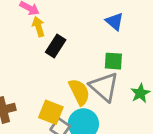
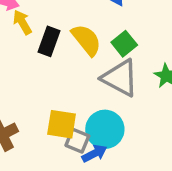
green square: (113, 61) -> (124, 44), turned -30
yellow semicircle: (79, 92) -> (86, 40), moved

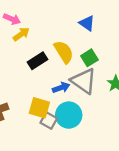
yellow arrow: (22, 22) -> (21, 34), turned 77
black rectangle: (49, 41) -> (37, 61), moved, turned 30
blue arrow: (94, 153) -> (61, 88), moved

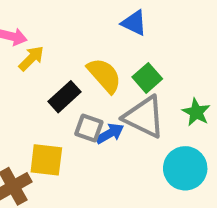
yellow square: (39, 108) -> (46, 160), moved
cyan circle: (69, 115) -> (185, 168), moved
gray square: (49, 120) -> (89, 128), moved

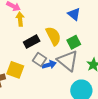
yellow arrow: (31, 58) -> (20, 19), turned -64

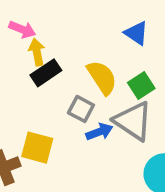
black rectangle: (32, 42) -> (46, 73), moved
gray square: (40, 60) -> (81, 109), moved

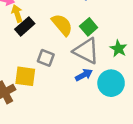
gray square: (81, 109) -> (46, 58), moved
blue arrow: (99, 132) -> (84, 75), moved

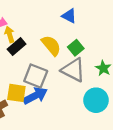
gray square: (46, 58) -> (36, 76), size x1.5
blue arrow: (84, 75) -> (35, 96), moved, size x1.5

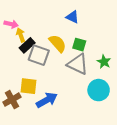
green square: (76, 48) -> (79, 45), turned -32
gray square: (36, 76) -> (39, 55), moved
blue arrow: (35, 96) -> (47, 100), moved

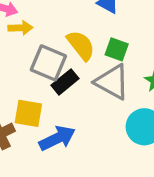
yellow arrow: (21, 35) -> (20, 28), turned 104
black rectangle: (27, 45) -> (65, 82), moved

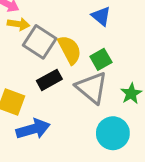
green square: (117, 49) -> (101, 59), turned 30
gray square: (48, 63) -> (40, 42), moved

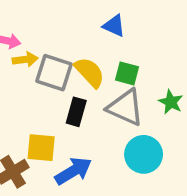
green square: (101, 59) -> (127, 73), turned -30
black rectangle: (49, 80) -> (76, 112), turned -30
cyan circle: (113, 133) -> (144, 154), moved

